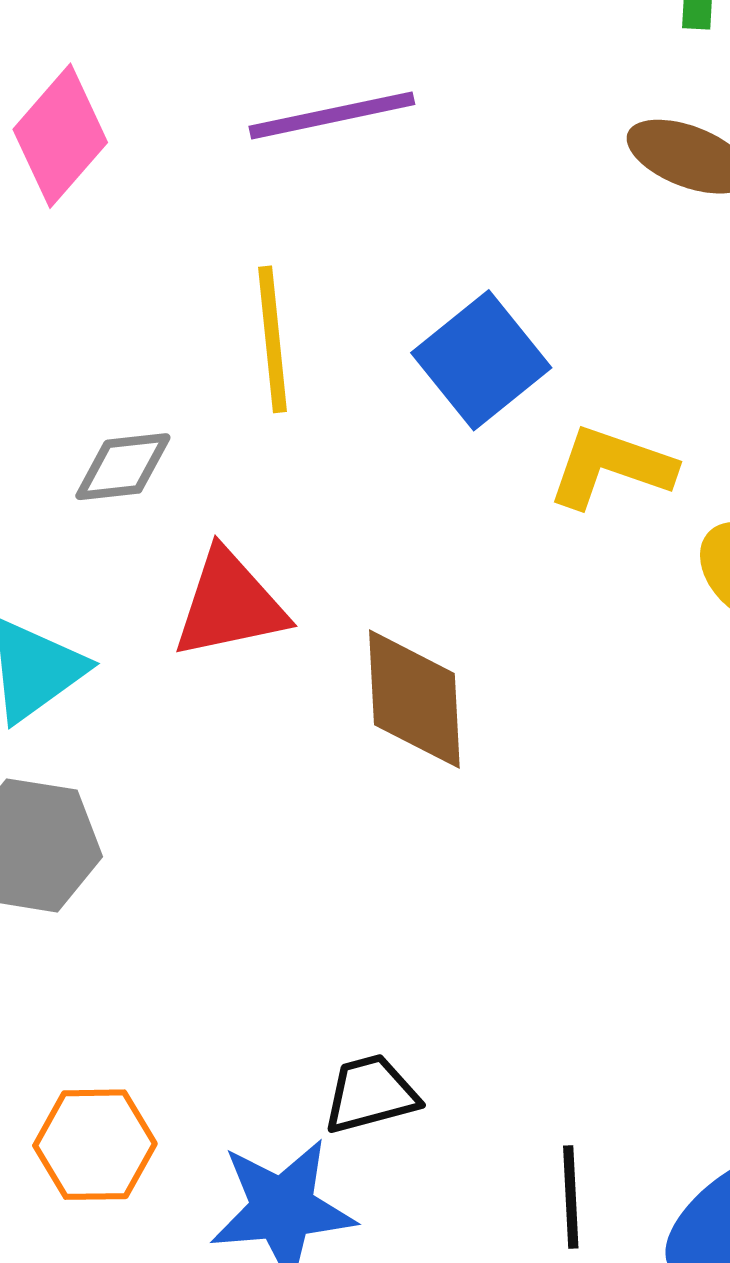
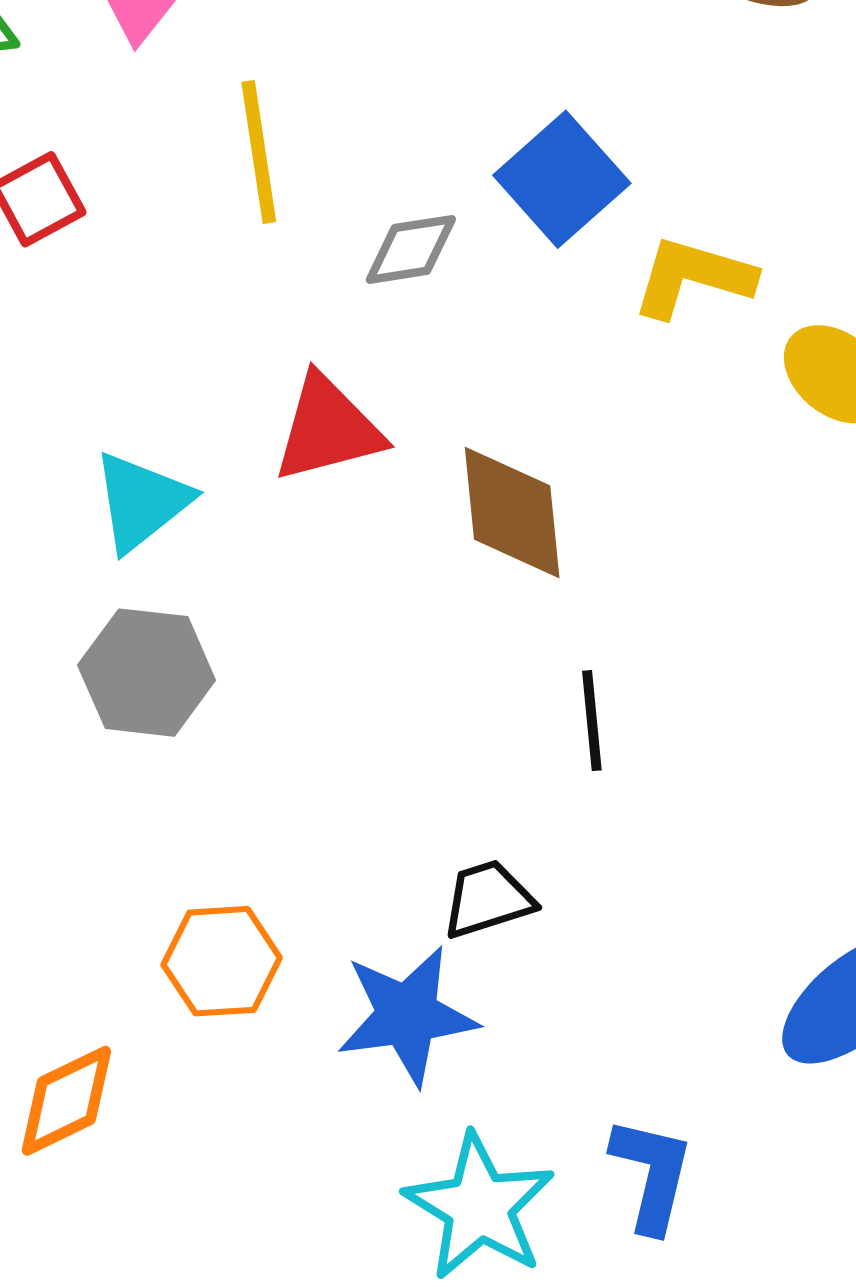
yellow line: (273, 339) -> (259, 152), moved
gray diamond: (123, 467) -> (411, 249), moved
black line: (571, 1197) -> (592, 721), moved

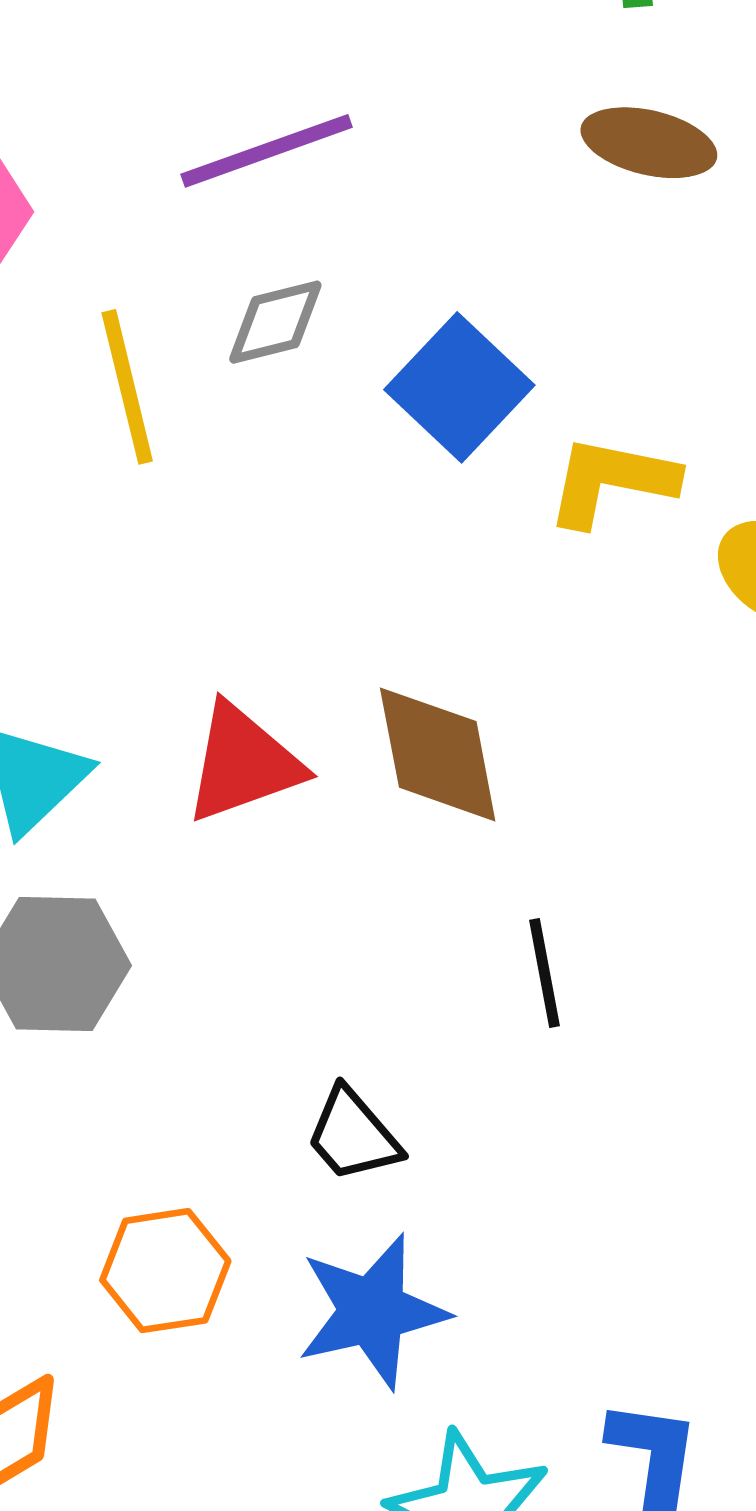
gray diamond: (411, 249) -> (275, 322), moved
red triangle: (328, 429) -> (243, 763), moved
black trapezoid: (488, 899) -> (353, 1135), moved, turned -108

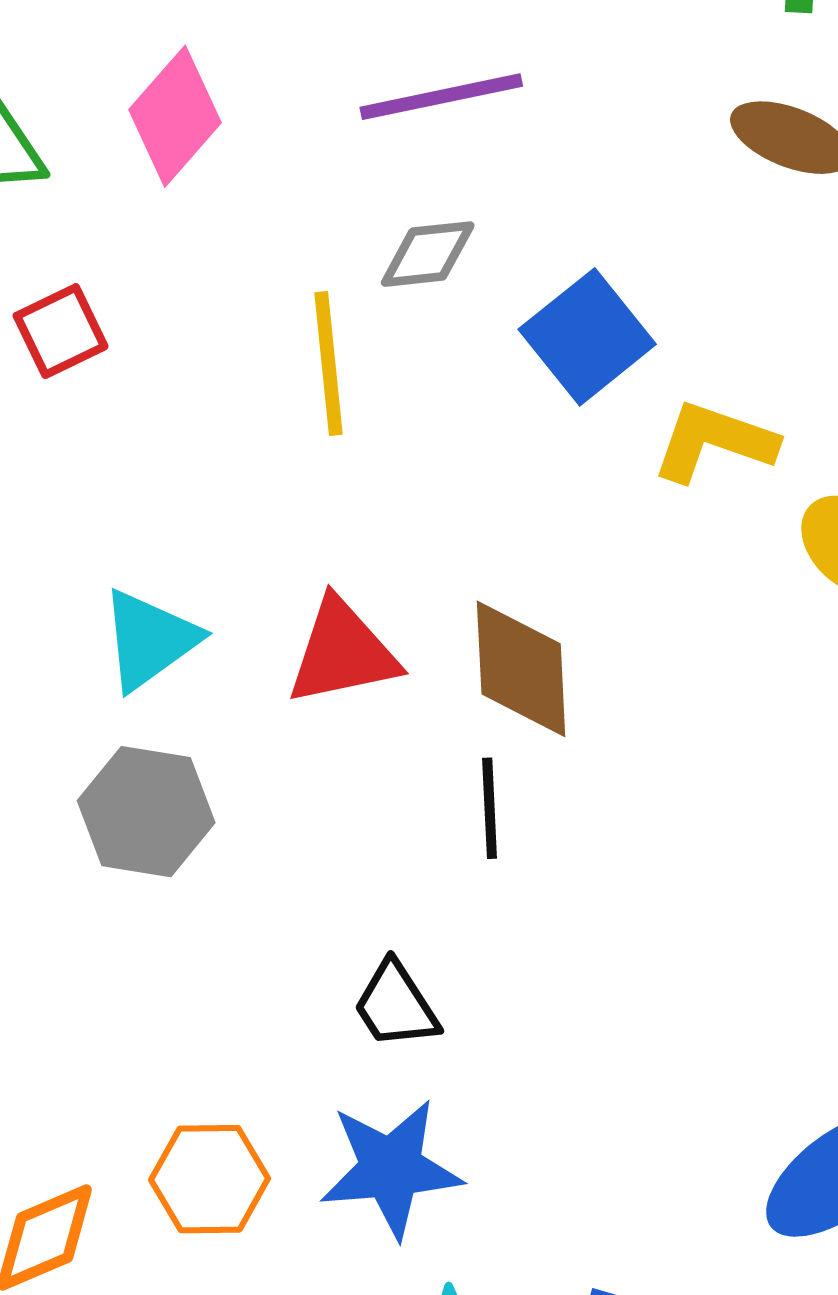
yellow line: (127, 387) -> (329, 363), moved
black line: (544, 973) -> (490, 808), moved
orange hexagon: (165, 1271) -> (210, 1179), moved

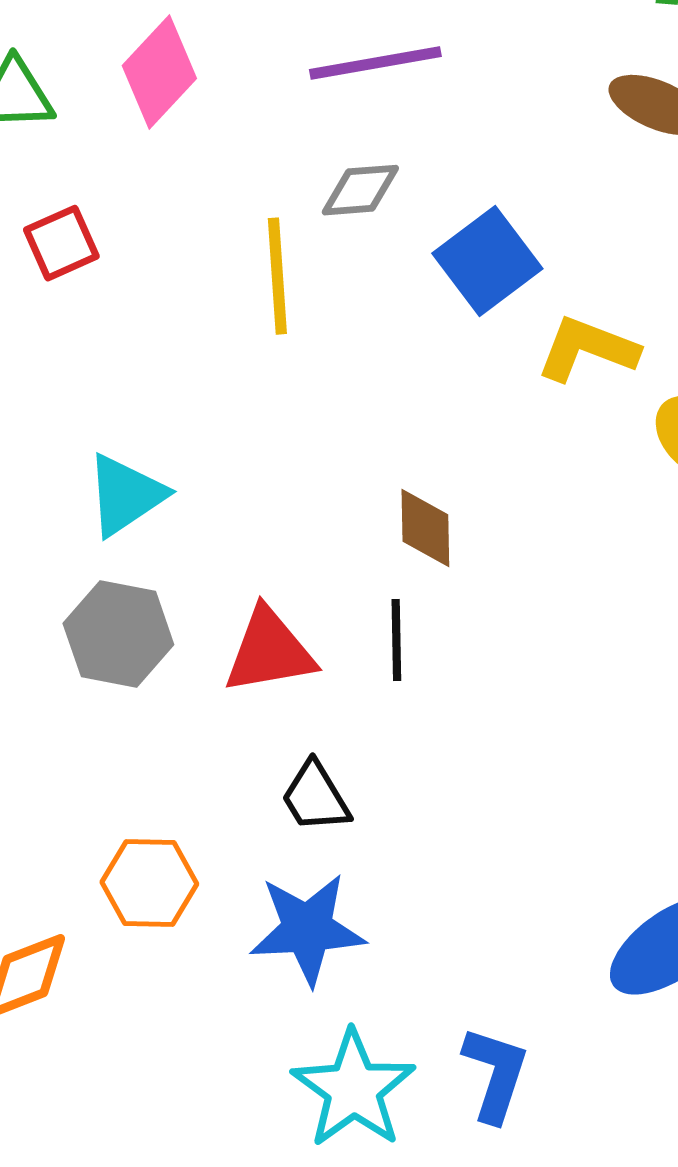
red triangle: (343, 652) -> (269, 651), moved
brown diamond: (521, 669) -> (425, 528), size x0.7
orange hexagon: (210, 1179) -> (149, 883), moved

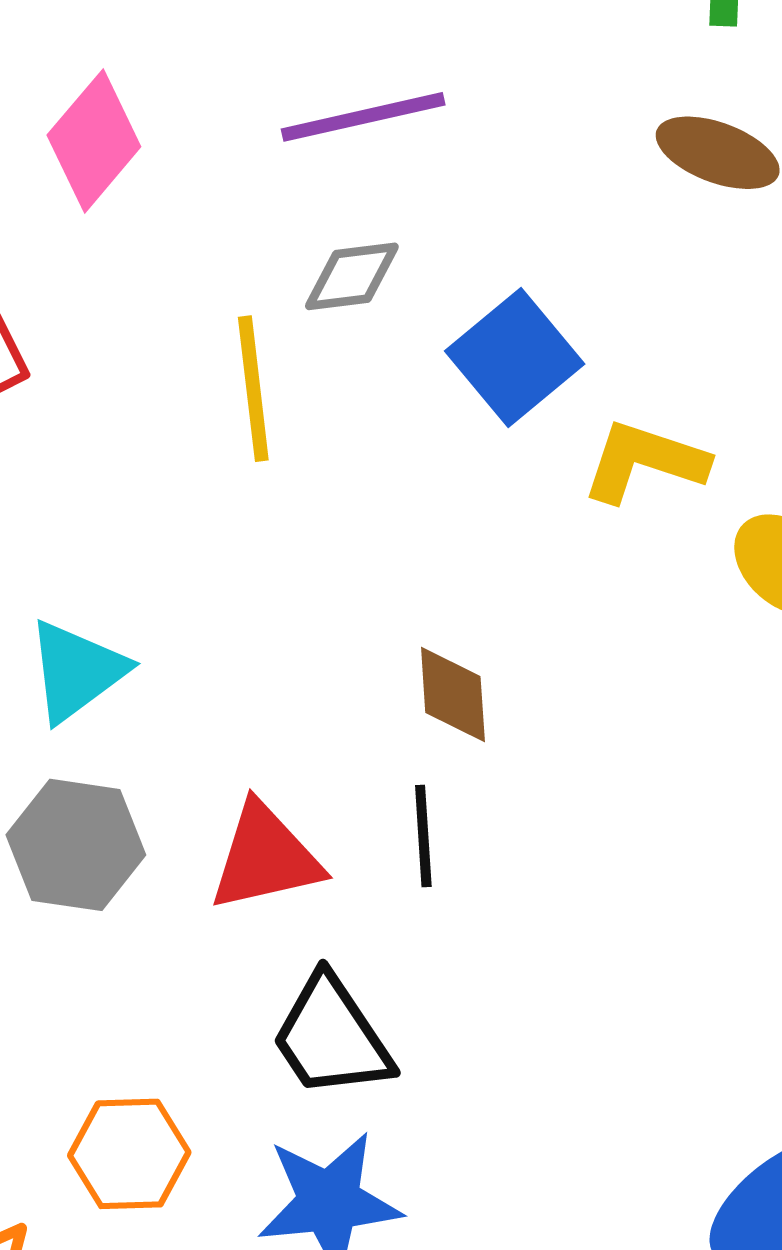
black trapezoid: (315, 797) -> (331, 1037), size x1.4

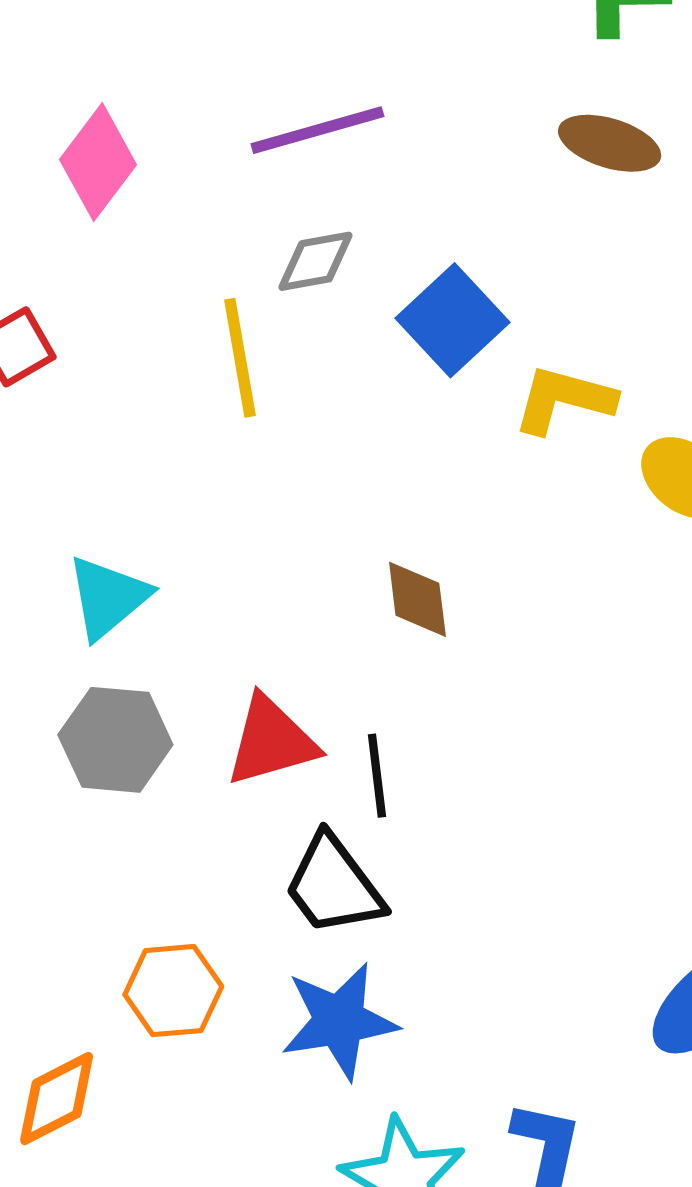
black line: (423, 836) -> (377, 776), moved

